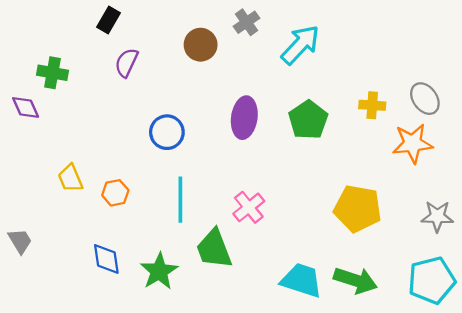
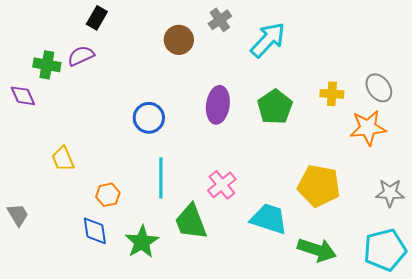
purple semicircle: (127, 63) -> (81, 56), moved, turned 40
orange hexagon: (115, 193) -> (108, 195), moved
cyan trapezoid: (302, 280) -> (269, 219), moved

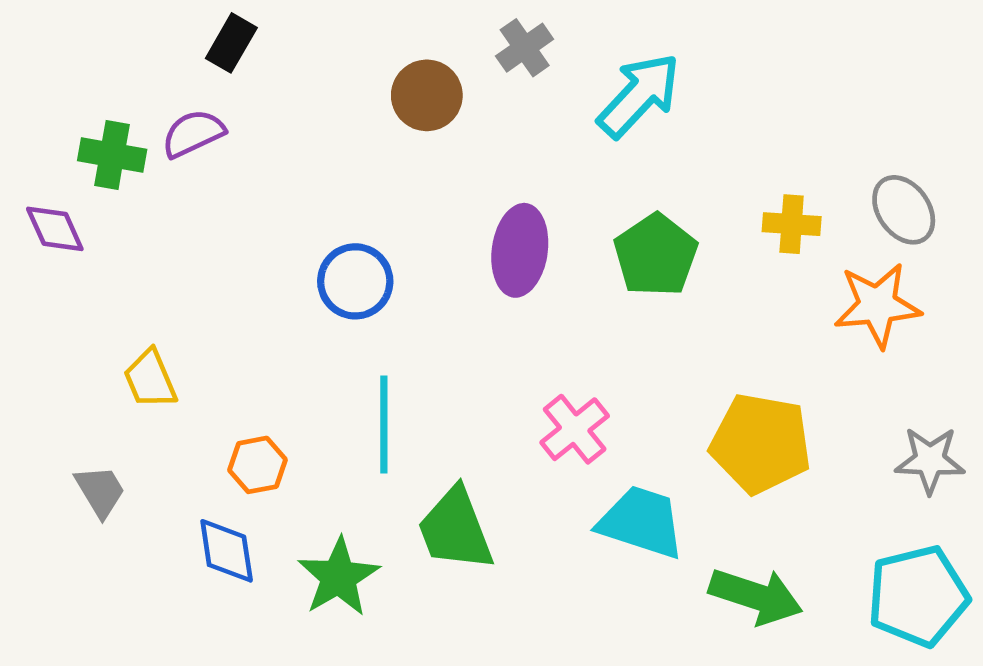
pink cross: (222, 185) -> (575, 429), moved
gray trapezoid: (18, 215) -> (100, 491), moved

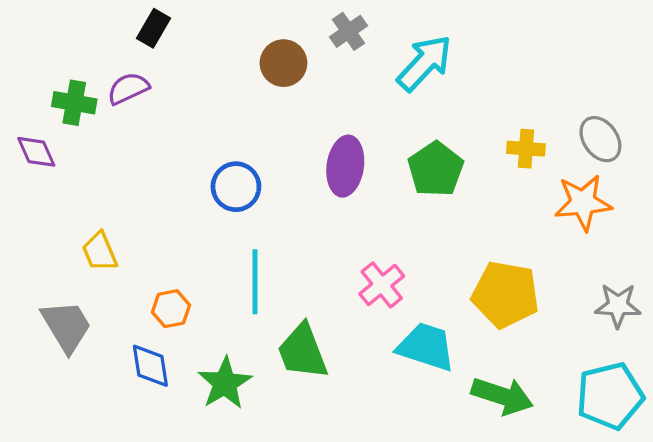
gray trapezoid: (100, 491) -> (66, 326), size x1.5

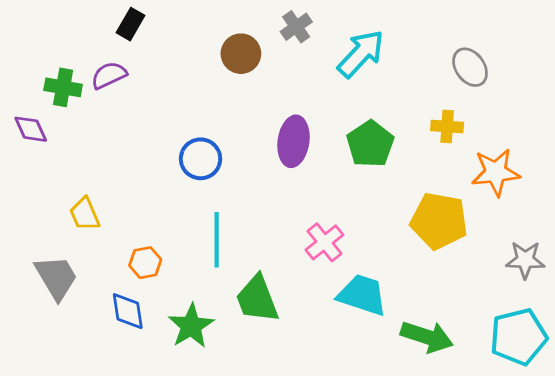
gray ellipse: (600, 139) -> (470, 67), moved
yellow pentagon: (505, 294) -> (439, 221), moved

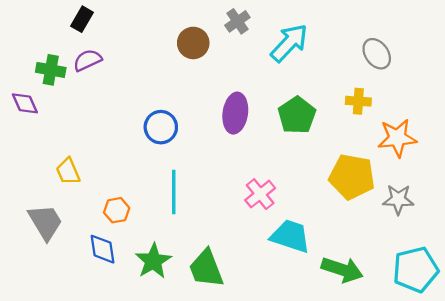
black rectangle: (130, 24) -> (82, 19), moved
gray star: (525, 260) -> (398, 199), moved
green trapezoid: (257, 299) -> (206, 269), moved

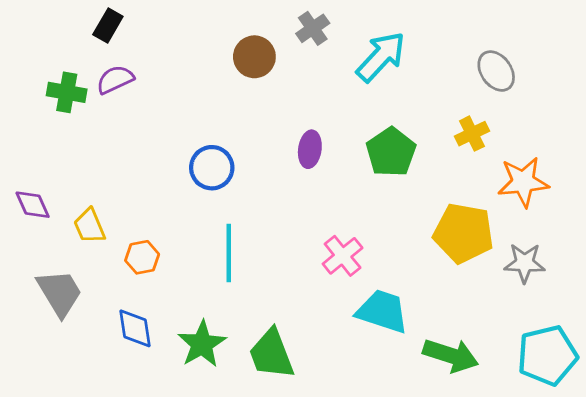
yellow cross: (358, 101) -> (472, 134), turned -30
purple diamond: (25, 103) -> (33, 205), moved
purple ellipse: (235, 113) -> (310, 149), size x0.7
orange hexagon: (117, 210) -> (142, 257), moved

